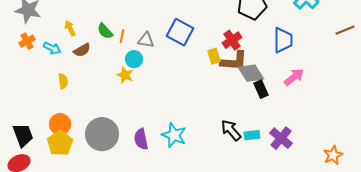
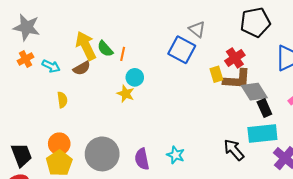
yellow arrow: (70, 28) -> (86, 46), moved, size x1.8
gray triangle: (146, 40) -> (197, 29), moved, turned 30
cyan star: (174, 135) -> (176, 155), size x0.7
cyan rectangle: (252, 135) -> (262, 134), moved, size x1.8

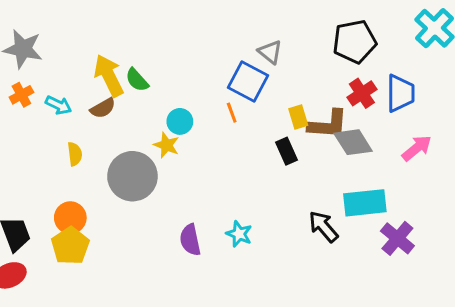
orange line: (123, 54) -> (232, 113), moved, turned -32
red cross: (235, 58) -> (362, 93), moved
black rectangle: (264, 108) -> (286, 151), moved
gray circle: (102, 154) -> (132, 176), moved

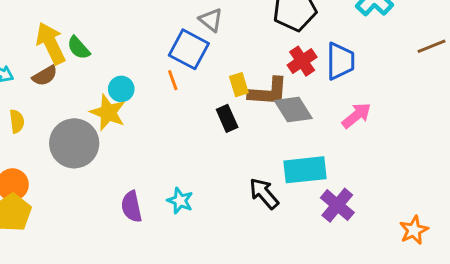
yellow star: (167, 145) -> (108, 112), size x1.4

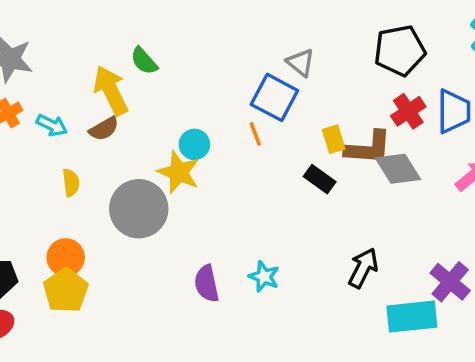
green semicircle: (79, 48) -> (144, 61), moved
black rectangle: (227, 118) -> (320, 179), turned -30
cyan rectangle: (305, 170) -> (412, 317), moved
black arrow: (264, 193) -> (363, 268), turned 68

